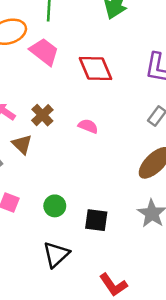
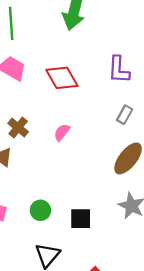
pink semicircle: (88, 126) -> (62, 132), turned -66

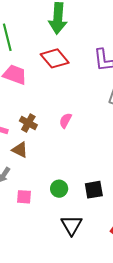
red diamond: (62, 78) -> (55, 58), moved

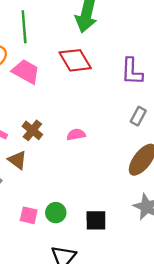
pink semicircle: (65, 121) -> (76, 135), turned 42
pink square: (24, 197) -> (29, 215), moved

